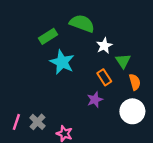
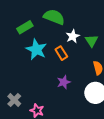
green triangle: (123, 61) -> (92, 41), moved
orange rectangle: (104, 77) -> (61, 53), moved

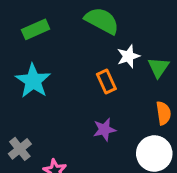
green rectangle: (25, 27) -> (36, 29), moved
cyan star: (36, 50) -> (33, 81), moved

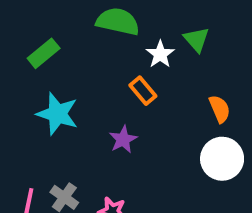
green triangle: (158, 67) -> (197, 39), moved
purple star: (104, 130) -> (123, 139), moved

